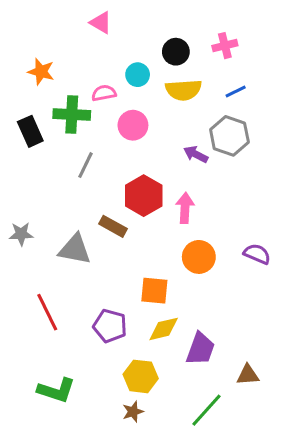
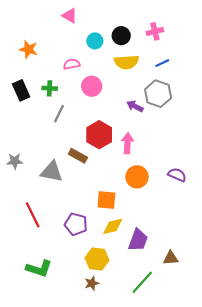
cyan circle: (138, 75) -> (95, 41), moved
green cross: (72, 114) -> (50, 88), moved, size x0.6

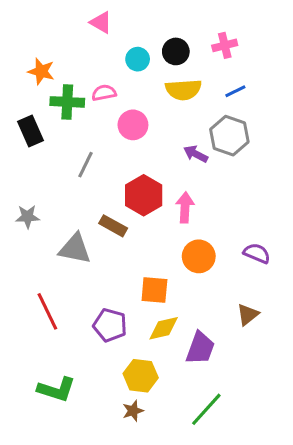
green cross: (50, 88) -> (67, 102), moved, size x1.5
gray star: (15, 161) -> (27, 217), moved
brown triangle: (171, 258) -> (248, 314), moved, turned -35

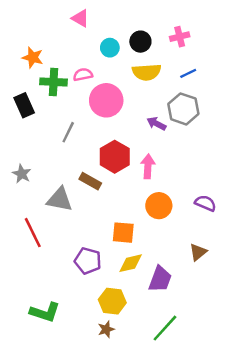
pink circle: (133, 125) -> (106, 100), size x1.4
gray star: (27, 217) -> (22, 174), turned 30
red line: (47, 311) -> (33, 233), moved

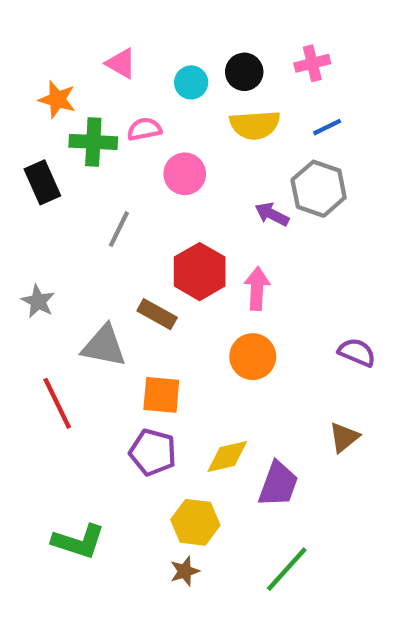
pink triangle: (80, 18) -> (121, 63), moved
pink circle: (106, 100) -> (185, 174), size x0.7
orange circle: (159, 206) -> (253, 357), moved
orange square: (123, 233) -> (161, 395), moved

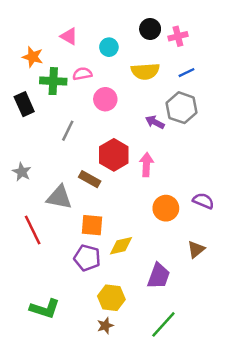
black circle: (244, 72) -> (150, 29), moved
orange circle: (253, 357) -> (166, 208), moved
yellow diamond: (227, 456) -> (121, 246), moved

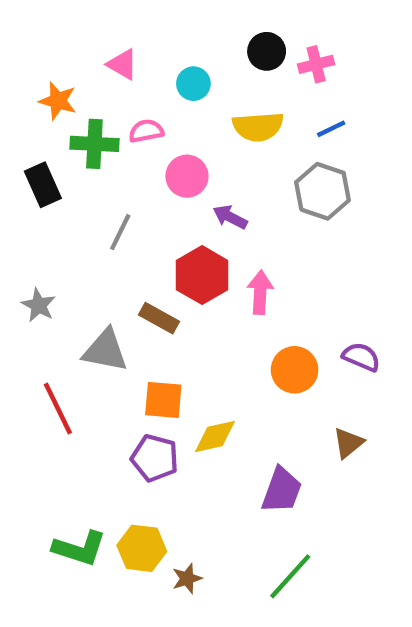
purple arrow: (155, 122) -> (230, 217), moved
yellow hexagon: (111, 298) -> (142, 548), moved

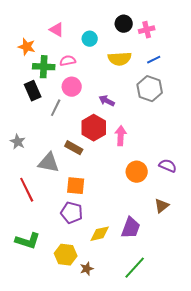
pink circle: (187, 176) -> (72, 87), moved
black rectangle: (43, 185) -> (33, 91), moved
yellow diamond: (215, 436) -> (100, 234), moved
green L-shape: (79, 548) -> (28, 241), moved

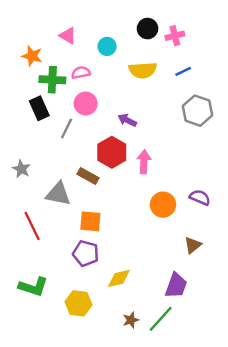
gray hexagon: (150, 89) -> (197, 111), moved
purple trapezoid: (131, 228) -> (176, 286), moved
brown star: (87, 269) -> (131, 320), moved

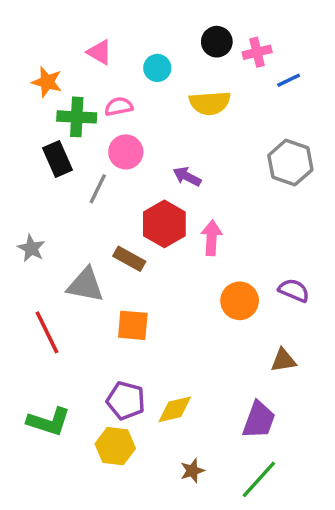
blue line: (183, 71) -> (289, 80), moved
brown triangle: (193, 245) -> (283, 360), turned 30
purple pentagon: (86, 253) -> (126, 401), moved
green line: (161, 319) -> (259, 479), moved

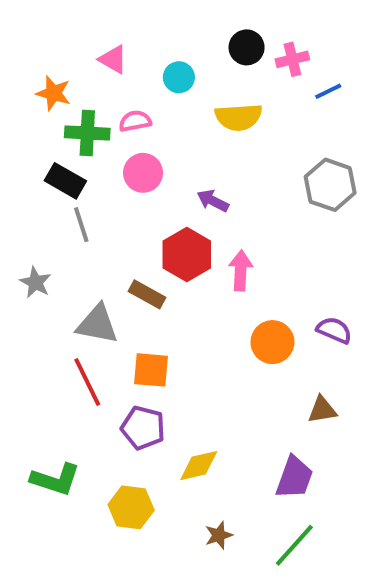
black rectangle: (57, 159) -> (65, 181), turned -36
gray line: (98, 189) -> (81, 225), moved, turned -44
red line: (47, 332) -> (87, 382), moved
purple pentagon: (126, 401) -> (143, 428), moved

